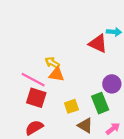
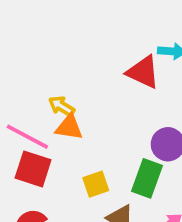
green rectangle: (100, 103) -> (147, 178), turned 42

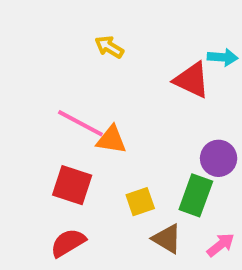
yellow arrow: (62, 106) -> (109, 47), moved
pink line: (27, 137) -> (80, 123), moved

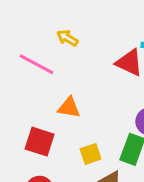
pink line: (80, 123) -> (36, 64), moved

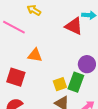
yellow square: (91, 154) -> (60, 84), moved

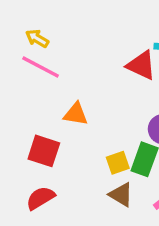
yellow arrow: (34, 10) -> (37, 38), moved

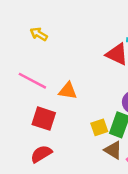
pink line: (41, 67) -> (32, 81), moved
brown triangle: (121, 195) -> (113, 150), moved

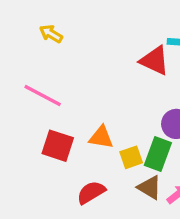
orange triangle: (68, 91) -> (101, 137), moved
red semicircle: (41, 154) -> (91, 192), moved

